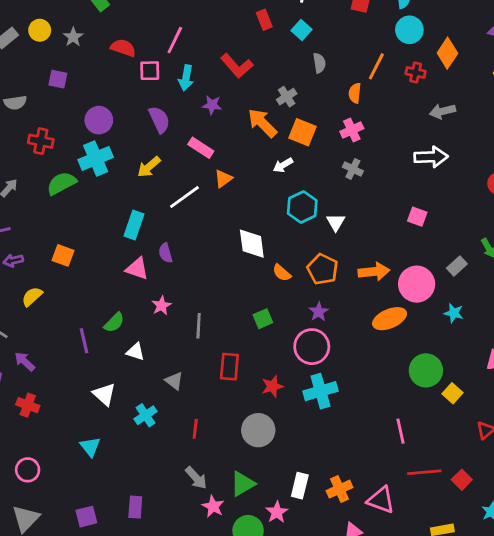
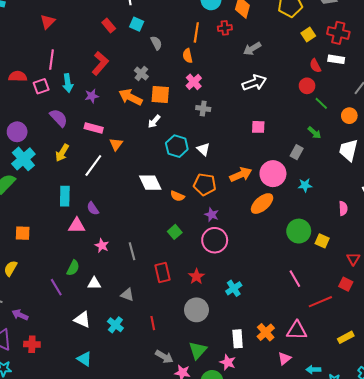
red L-shape: (237, 66) -> (100, 63), turned -80
cyan cross: (321, 391) -> (234, 288), moved, size x0.7
red square: (462, 480) -> (346, 284), moved

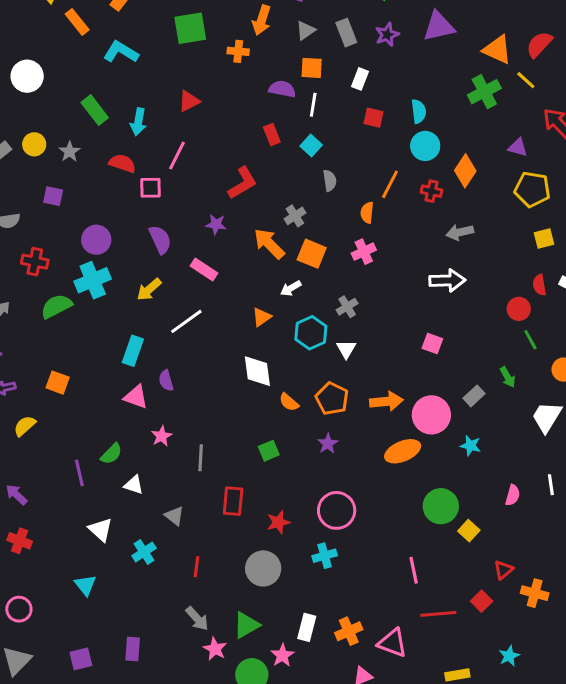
cyan arrow: (68, 83) -> (138, 122), moved
gray cross: (203, 109) -> (347, 307), moved, turned 32
orange triangle: (116, 144) -> (262, 317), moved
pink circle: (215, 240) -> (337, 510), moved

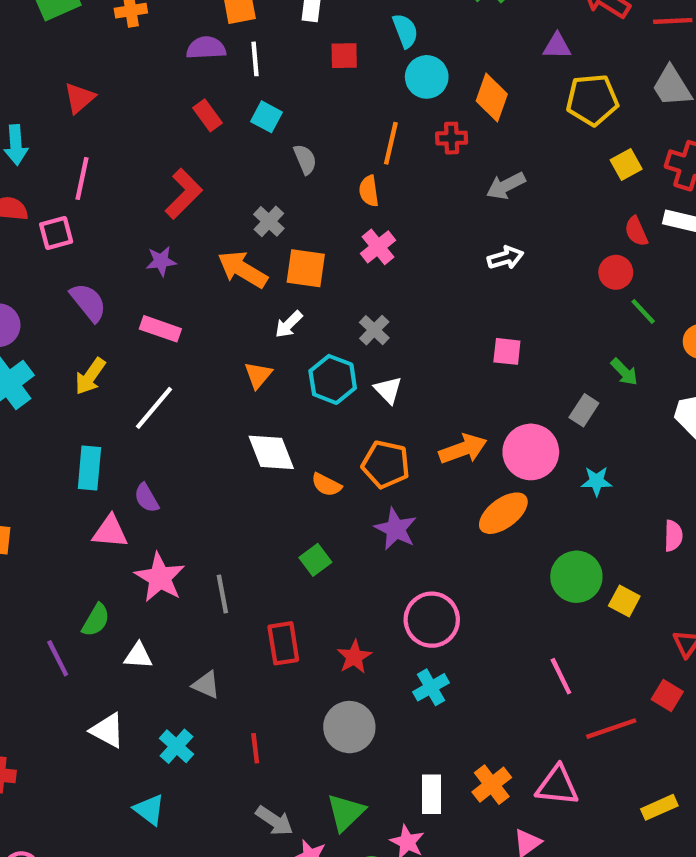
white arrow: (447, 280) -> (505, 258), size x0.7
pink star: (161, 436) -> (160, 578), size x1.6
purple star: (328, 444) -> (396, 529), size x1.4
cyan triangle: (85, 585) -> (149, 810), moved

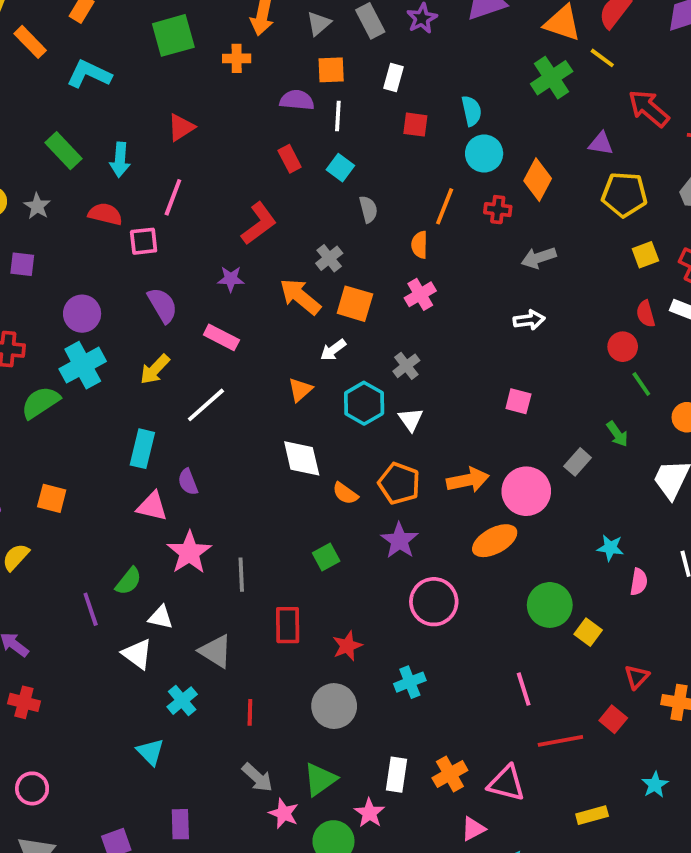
cyan star: (597, 481) -> (610, 548), moved
pink circle: (432, 620) -> (434, 602), moved
gray triangle: (206, 685) -> (216, 651), size x1.4
white triangle: (108, 730) -> (137, 654), moved

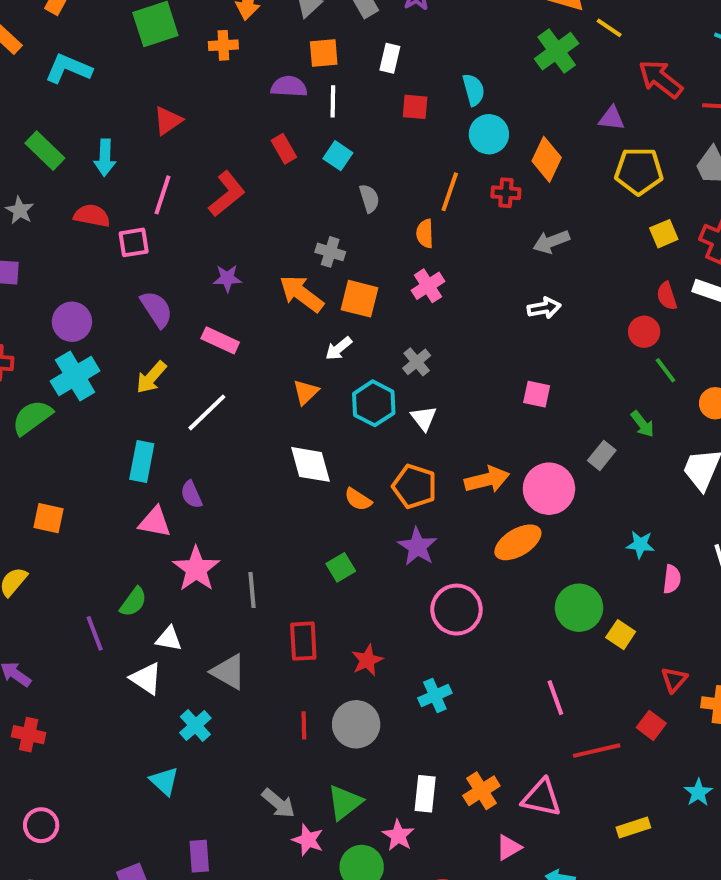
red L-shape: (259, 224) -> (227, 194), moved
gray cross: (329, 258) -> (330, 252), turned -32
red line: (250, 712) -> (304, 725), moved

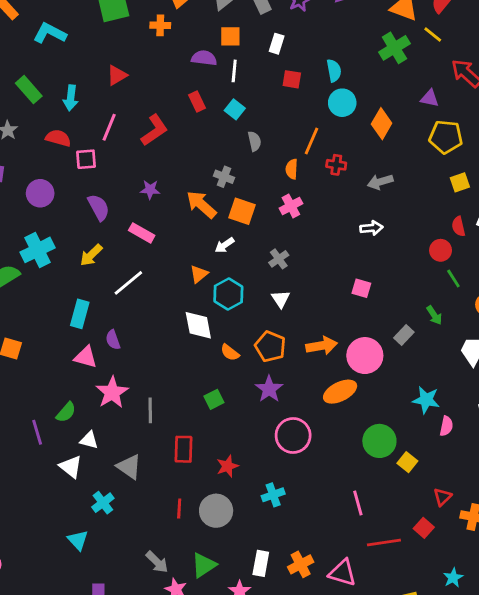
red cross: (506, 193) -> (336, 165), moved
purple circle: (72, 322) -> (40, 193), moved
cyan hexagon: (374, 403) -> (228, 294), moved
cyan star: (640, 545) -> (426, 400), size x1.4

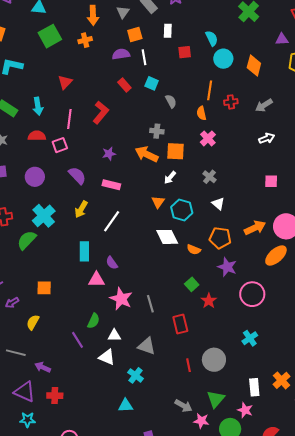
red star: (227, 466) -> (209, 301), moved
cyan triangle: (78, 540) -> (126, 406), turned -35

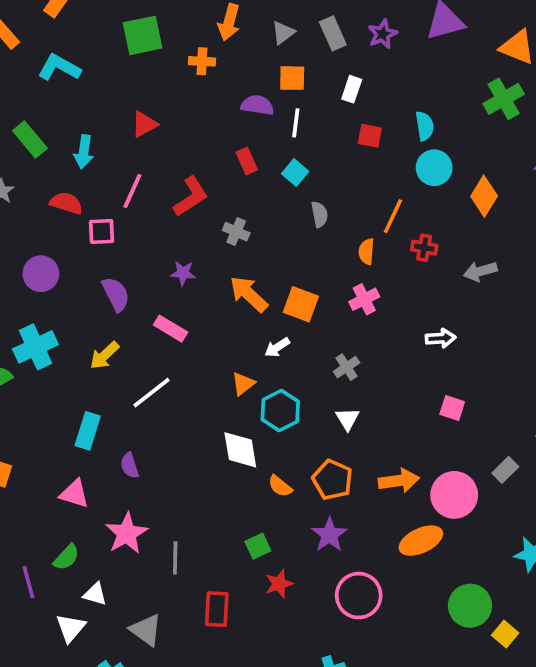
gray cross: (157, 131) -> (236, 232), moved
white arrow: (267, 138) -> (441, 338), moved
pink triangle: (96, 280) -> (74, 494), moved
white triangle: (107, 357) -> (71, 628), turned 30

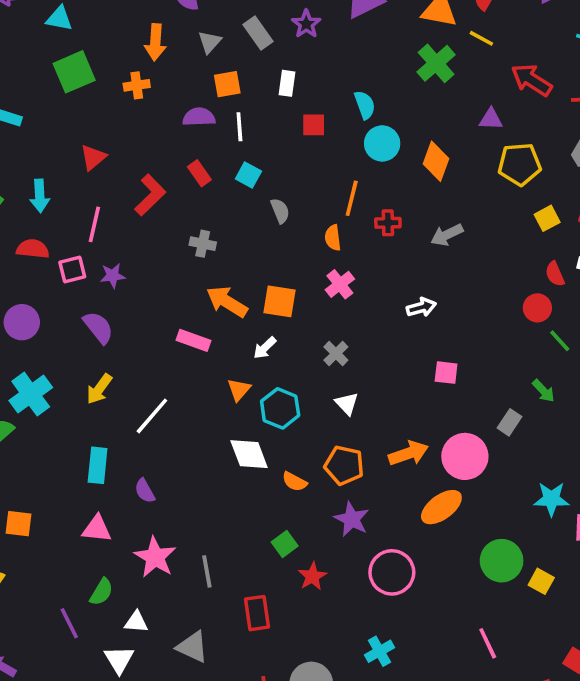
red L-shape: (191, 196) -> (150, 195), moved
purple star: (183, 273) -> (113, 276), moved
pink rectangle: (171, 329) -> (194, 340), moved

